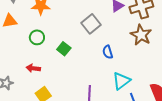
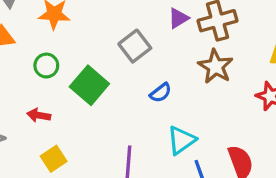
green square: (64, 49) -> (89, 85), size x1.6
blue semicircle: (108, 52) -> (161, 93), turned -112

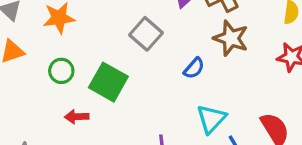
blue semicircle: (161, 93) -> (194, 68), moved
red arrow: (39, 115) -> (77, 117), moved

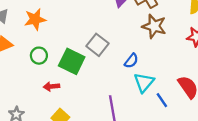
gray square: (146, 34) -> (98, 45), moved
blue semicircle: (194, 68) -> (131, 61), moved

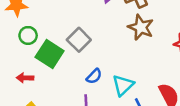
green circle: (39, 56) -> (28, 35), moved
blue semicircle: (131, 61) -> (94, 76), moved

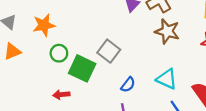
cyan triangle: (123, 85) -> (167, 79), moved, turned -45

